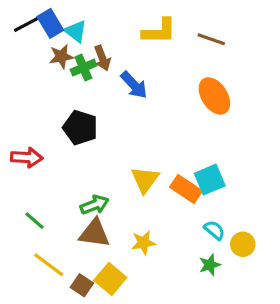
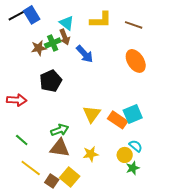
cyan triangle: (76, 31) -> (67, 23), moved
brown star: (61, 57) -> (39, 48), moved
black pentagon: (80, 128) -> (51, 81), turned 30
yellow circle: (243, 244) -> (125, 155), moved

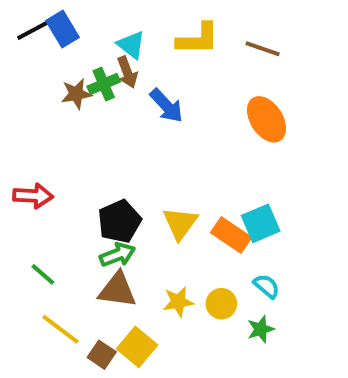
black pentagon: (51, 81) -> (119, 221), moved
yellow circle: (125, 155) -> (221, 304), moved

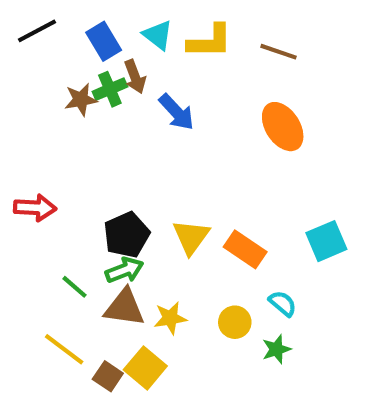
blue rectangle: (63, 29) -> (104, 41), moved
cyan triangle: (131, 45) -> (158, 35), moved
cyan square: (261, 223) -> (326, 241), moved
green line: (43, 274) -> (75, 287), moved
yellow star: (178, 302) -> (170, 318), moved

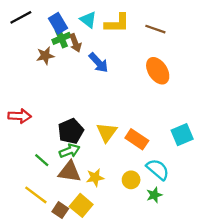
green cross: (110, 89) -> (61, 38), moved
cyan semicircle: (283, 303) -> (158, 169), size x1.5

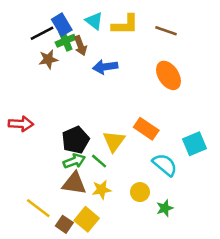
black line: (21, 17) -> (42, 33), moved
blue arrow: (99, 63) -> (105, 67), turned 125
orange rectangle: (137, 139) -> (146, 129), moved
green line: (42, 160) -> (99, 161), moved
cyan semicircle: (158, 169) -> (165, 165), moved

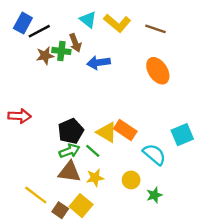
blue rectangle: (62, 25) -> (23, 23), moved, turned 60
yellow L-shape: (125, 25) -> (117, 23), turned 40
green cross: (66, 41) -> (61, 51), moved, turned 30
orange rectangle: (146, 129) -> (125, 130), moved
yellow triangle: (114, 141) -> (107, 132), turned -35

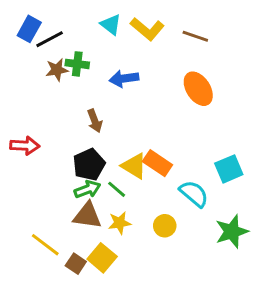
brown arrow: (75, 43) -> (95, 121), moved
green star: (154, 195) -> (232, 232), moved, size x1.6

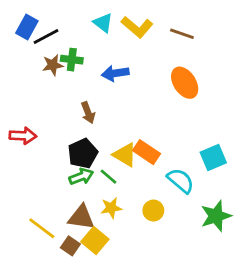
brown triangle: (87, 216) -> (81, 217), moved

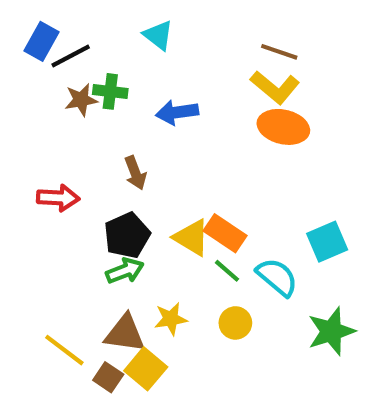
yellow L-shape: (137, 27) -> (275, 87), moved
orange ellipse: (185, 83) -> (283, 127), turned -44
red arrow: (23, 136) -> (58, 198), moved
green line: (108, 177) -> (227, 271), moved

